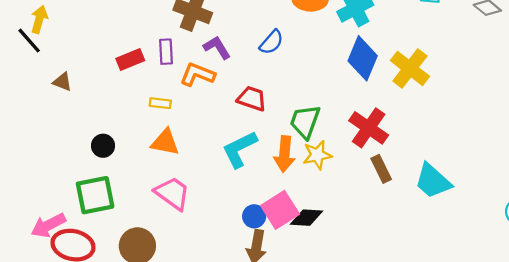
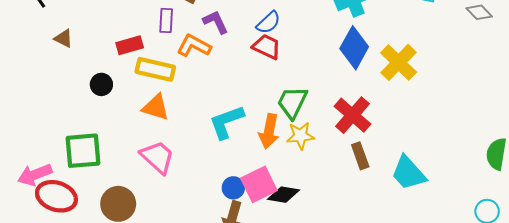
red rectangle: (130, 60) -> (130, 45), moved
red trapezoid: (252, 99) -> (267, 47), moved
yellow rectangle: (160, 103) -> (155, 69), size x1.8
black circle: (103, 146) -> (101, 84), moved

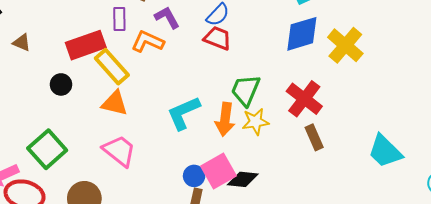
red rectangle: (130, 45) -> (86, 45), size x1.5
blue diamond: (354, 48) -> (302, 34), turned 48
yellow rectangle: (155, 69) -> (112, 67), turned 39
green square: (83, 151) -> (47, 149), turned -33
cyan trapezoid: (409, 173) -> (385, 151), moved

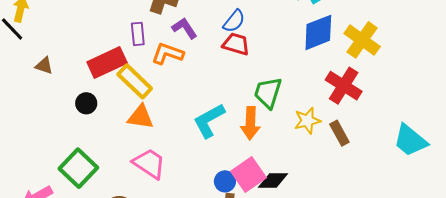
red cross: (304, 99) -> (344, 86), moved
yellow star: (255, 122) -> (307, 121), moved

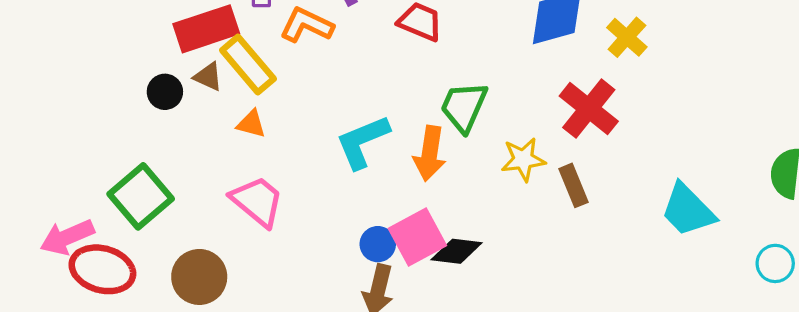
yellow cross: (362, 40) -> (627, 37), size x0.7
brown triangle: (44, 66) -> (208, 77), moved
orange triangle: (141, 117) -> (251, 124), size x0.7

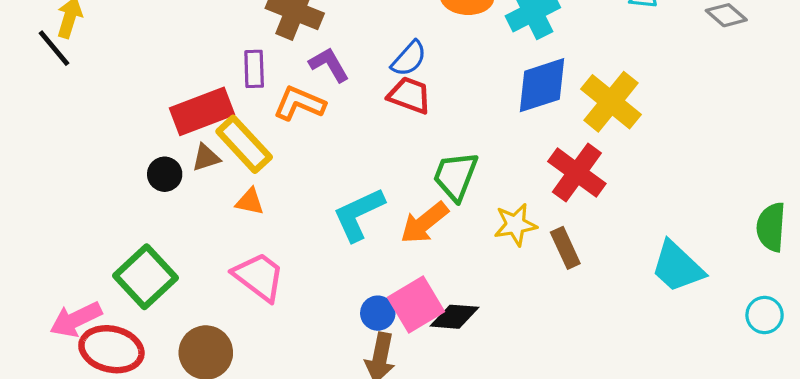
yellow cross: (627, 37) -> (611, 102), size x1.5
brown triangle: (208, 77) -> (206, 158), turned -40
orange arrow: (430, 153) -> (424, 223), turned 45

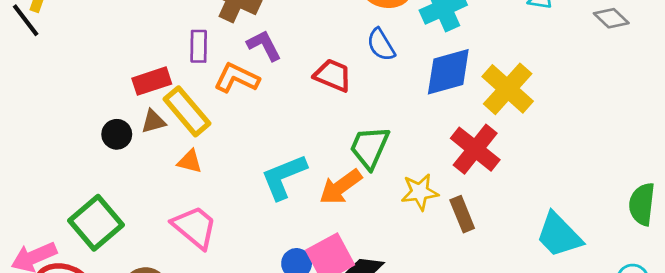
blue semicircle: (409, 59) -> (381, 45), moved, turned 104
red rectangle: (202, 111) -> (152, 81), size x0.7

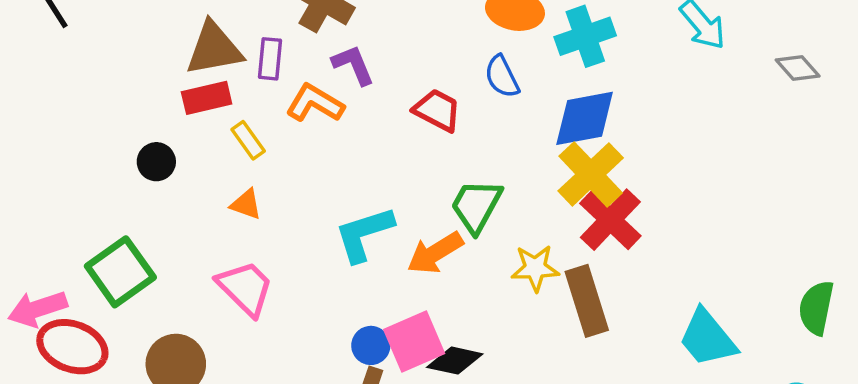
yellow cross: (508, 89) -> (591, 174), moved
yellow rectangle: (187, 111) -> (248, 140), size x0.6
brown triangle: (153, 121) -> (214, 49), moved, size x1.8
brown rectangle: (462, 214) -> (587, 301), size x1.5

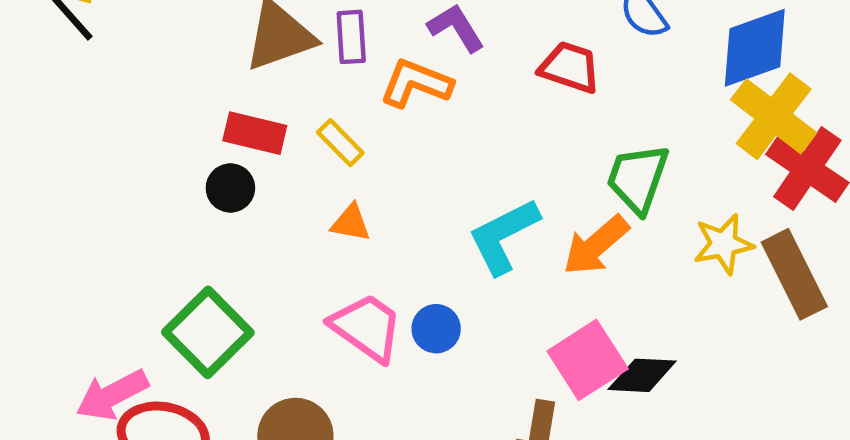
red rectangle: (207, 98) -> (255, 133), moved, turned 36
blue circle: (371, 345) -> (436, 329), moved

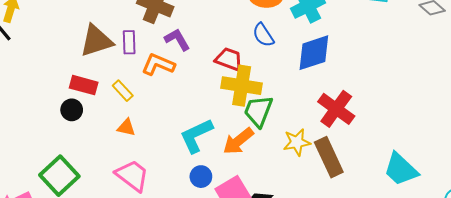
yellow cross: (774, 116) -> (242, 86), moved, turned -30
blue circle: (436, 329) -> (201, 177), moved

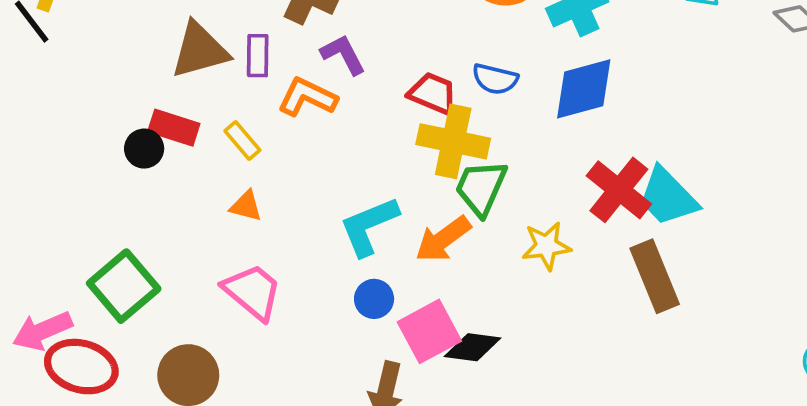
blue semicircle: (263, 35) -> (495, 79), moved, turned -45
black circle: (72, 110) -> (144, 149), moved
brown rectangle: (329, 157) -> (655, 276), moved
cyan trapezoid: (401, 169) -> (668, 197), moved

